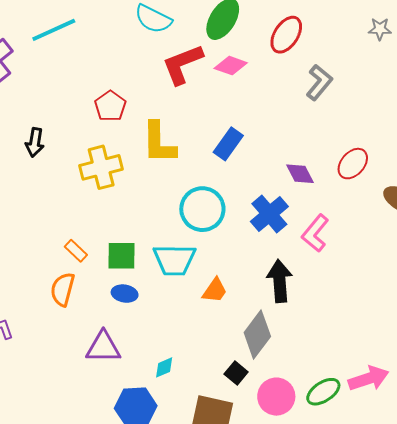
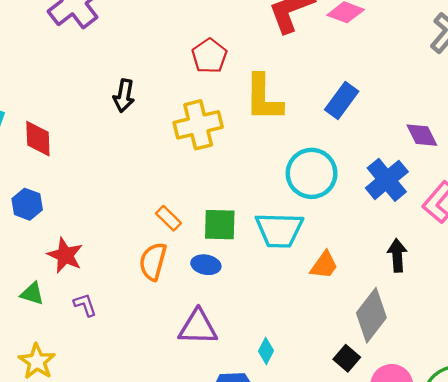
black arrow: (280, 281) -> (397, 255), size x0.7
blue ellipse: (125, 294) -> (206, 265), moved
cyan diamond: (164, 367) -> (266, 351), turned -40

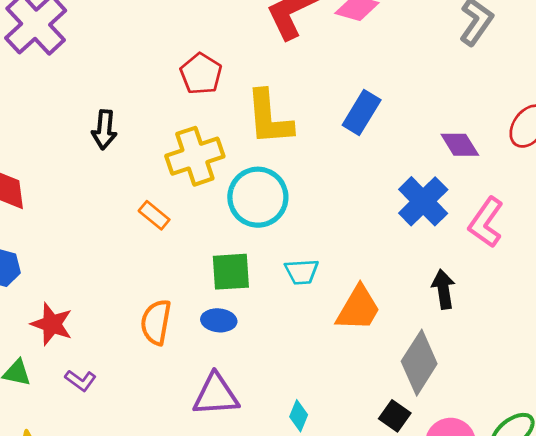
cyan circle: (312, 173) -> (258, 197), moved
orange rectangle: (168, 218) -> (154, 215), moved
cyan trapezoid: (279, 230) -> (302, 272), size x0.6
orange trapezoid: (324, 265) -> (358, 308), size x1.4
purple L-shape: (85, 305) -> (81, 380), turned 150

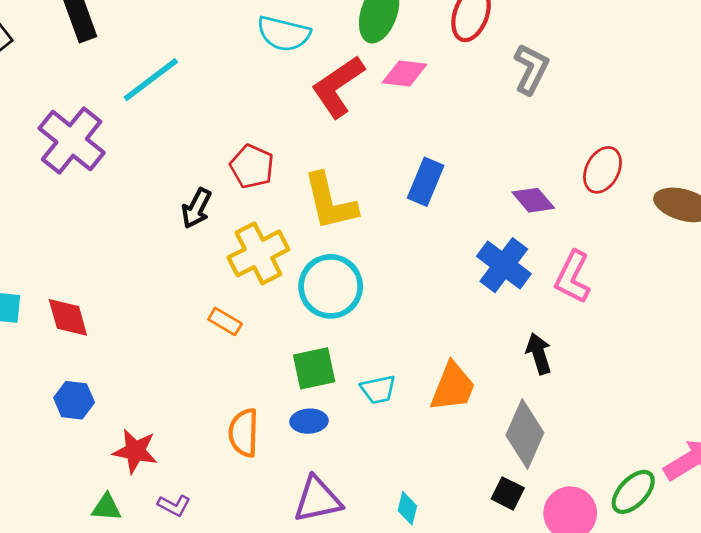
black arrow: (104, 130) -> (196, 208), moved, turned 30
cyan trapezoid: (302, 272) -> (378, 389), moved

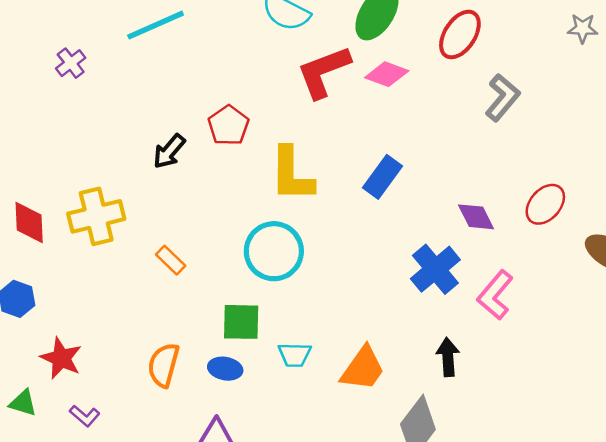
purple cross: (72, 141) -> (71, 63), size x0.5
yellow cross: (258, 253) -> (96, 216), moved

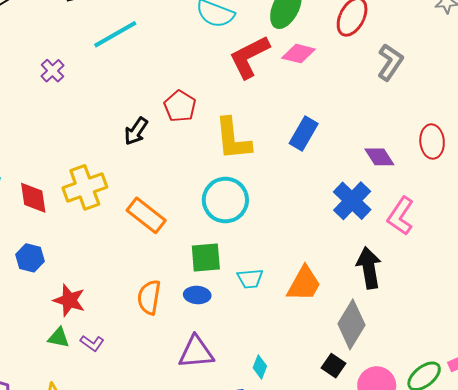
red ellipse: (545, 204) -> (432, 142), turned -40
orange rectangle: (171, 260) -> (146, 215), size x1.6
black arrow: (448, 357) -> (369, 268), size x1.4
green triangle: (23, 403) -> (59, 338), moved

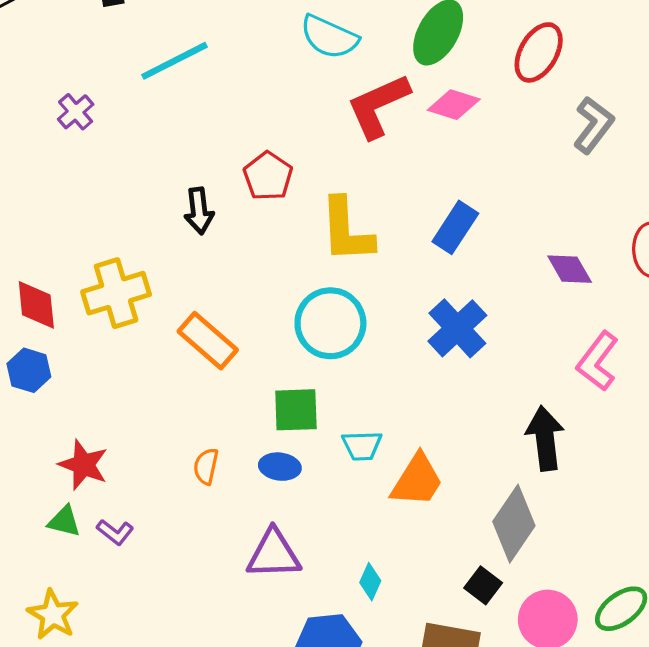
black arrow: (136, 131) -> (199, 211), turned -44
blue cross: (352, 201) -> (457, 328), moved
blue hexagon: (30, 258) -> (29, 370), moved
orange trapezoid: (304, 284) -> (417, 480), moved
orange semicircle: (149, 297) -> (206, 466), size x0.7

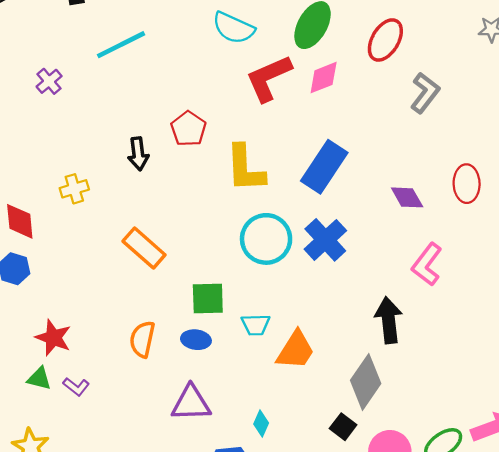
pink diamond: (454, 105) -> (324, 78), turned -39
blue rectangle: (455, 227) -> (324, 167), size x1.4
yellow cross: (116, 293) -> (74, 189), moved, size x0.6
cyan circle: (330, 323) -> (266, 239), moved
orange semicircle: (206, 466) -> (142, 339), size x1.4

